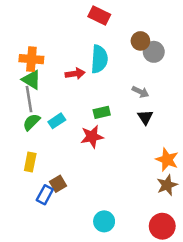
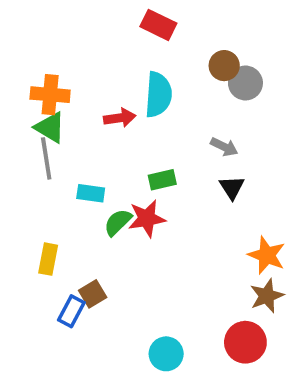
cyan rectangle: (57, 121) -> (91, 193), turned 42
green semicircle: (31, 122) -> (118, 222), moved
red circle: (162, 226) -> (245, 342), moved

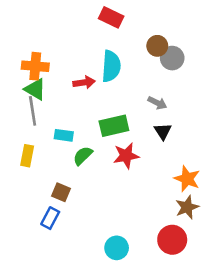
green rectangle: (162, 180) -> (114, 126), size x1.5
red star: (147, 218) -> (126, 156), moved
yellow rectangle: (48, 259) -> (27, 156), moved
brown square: (93, 294) -> (61, 192), moved, turned -36

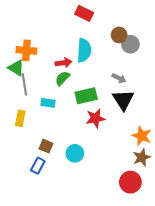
green triangle: (35, 89) -> (16, 68), moved
black triangle: (163, 131) -> (123, 100), size x1.6
green semicircle: (83, 156) -> (62, 78), moved
cyan circle: (117, 248) -> (75, 153), moved

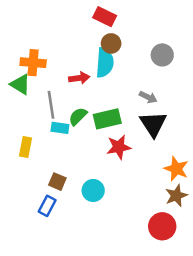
brown circle: (119, 35) -> (111, 43), moved
green semicircle: (62, 78) -> (78, 116), moved
gray line: (24, 84) -> (51, 105), moved

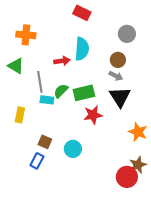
brown circle: (111, 43) -> (118, 60), moved
gray circle: (162, 55) -> (127, 34), moved
orange cross: (33, 63) -> (26, 35), moved
brown star: (176, 196) -> (138, 165), moved

